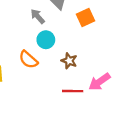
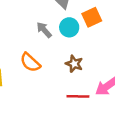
gray arrow: (38, 16) -> (44, 30), moved
cyan circle: (46, 40) -> (69, 27), moved

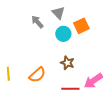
gray arrow: (44, 30) -> (37, 22), moved
orange semicircle: (30, 62) -> (37, 75), moved, turned -84

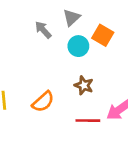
gray triangle: (58, 13) -> (72, 18), turned 32
orange square: (81, 26) -> (103, 35), turned -35

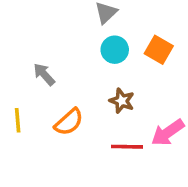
gray arrow: (43, 30) -> (44, 74), moved
orange square: (103, 35) -> (159, 50), moved

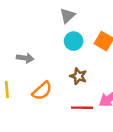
gray arrow: (44, 74) -> (25, 58), turned 140

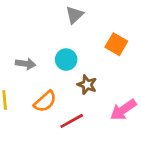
cyan circle: (74, 41) -> (66, 60), moved
red line: (82, 108) -> (72, 121), moved, turned -30

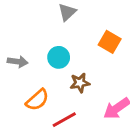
brown star: (87, 85) -> (80, 83), turned -30

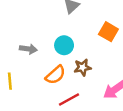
orange semicircle: (37, 100) -> (55, 75), moved

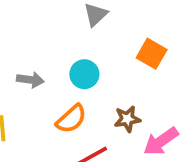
brown star: (83, 67) -> (127, 119), moved

